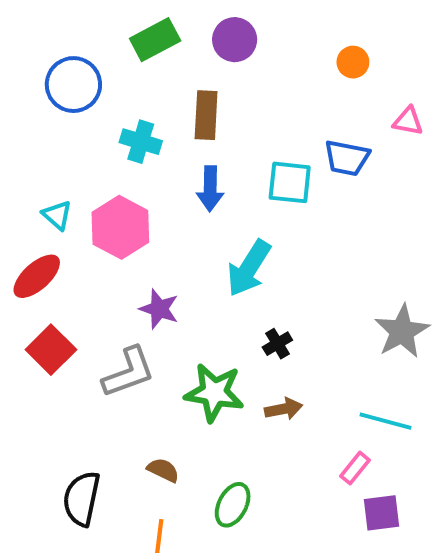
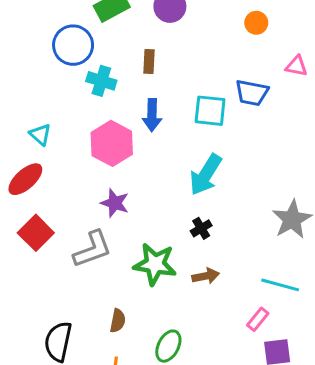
blue circle: (73, 85) -> (73, 45), moved
brown rectangle: (206, 115) -> (149, 61), size x0.7
pink hexagon: (120, 227) -> (112, 143), moved
cyan arrow: (249, 268) -> (206, 175), moved
brown semicircle: (163, 470) -> (118, 321), turned 75

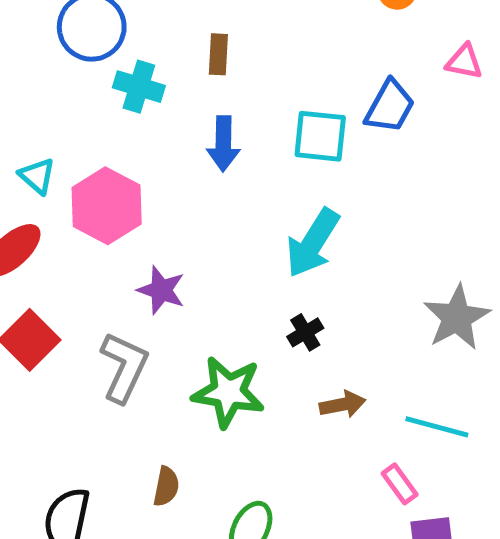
blue trapezoid: (252, 93) -> (390, 106), turned -72
pink hexagon: (112, 143) -> (107, 206), moved
gray L-shape: (92, 249) -> (124, 367), turned -45
brown arrow: (206, 276) -> (343, 404), moved
pink rectangle: (258, 319) -> (400, 484), turned -75

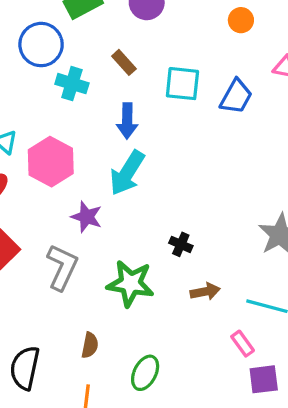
brown rectangle: (218, 54) -> (124, 62), turned -45
cyan square: (320, 136) -> (182, 84), moved
cyan arrow: (313, 243) -> (127, 173), moved
black cross: (305, 332) -> (181, 244), turned -35

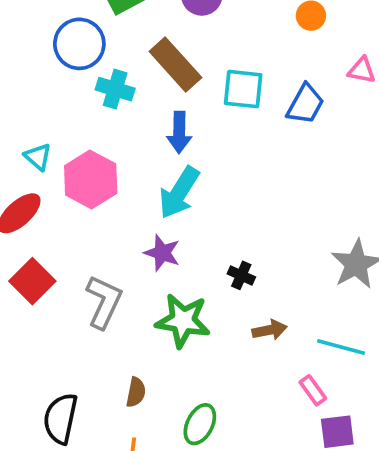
brown rectangle: (124, 62) -> (175, 65), size x1.8
purple star: (87, 217) -> (162, 253), moved

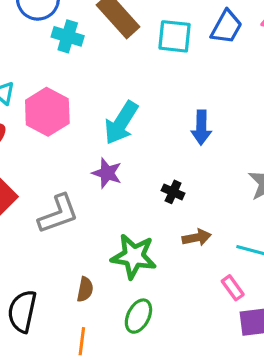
blue trapezoid: (305, 104) -> (226, 27), moved
blue arrow: (179, 132) -> (201, 127), moved
gray L-shape: (104, 302) -> (58, 214), turned 45
green star: (183, 321) -> (134, 256), moved

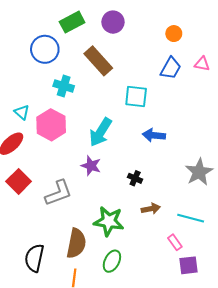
cyan cross: (68, 36) -> (64, 86), moved
cyan square: (175, 36) -> (136, 96), moved
blue arrow: (201, 127) -> (154, 135), turned 95
brown semicircle: (85, 289) -> (76, 243), size x1.8

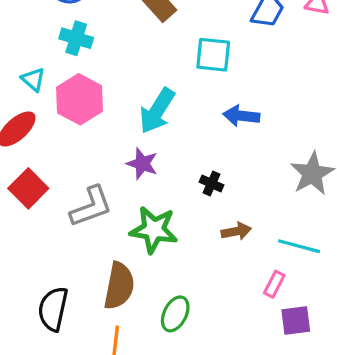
cyan cross: (64, 86) -> (76, 38), moved
green star: (109, 221) -> (154, 230), moved
pink rectangle: (175, 242) -> (274, 284), turned 63

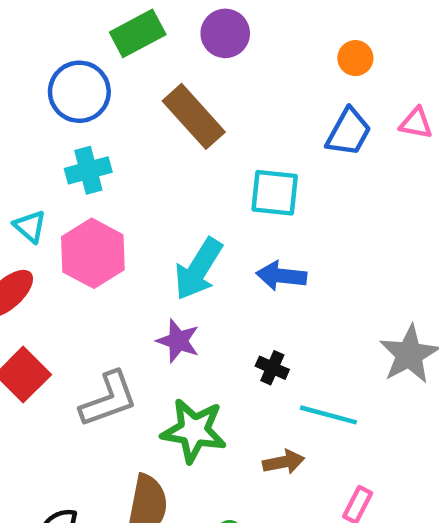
cyan cross: (76, 38) -> (88, 170), turned -32
blue arrow: (241, 116) -> (281, 276), moved
brown arrow: (236, 231) -> (284, 462), moved
cyan line: (299, 246) -> (328, 415), moved

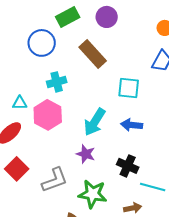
cyan cross: (88, 170) -> (57, 82), moved
cyan triangle: (30, 226) -> (20, 103), turned -42
black cross: (272, 368) -> (128, 166), size x1.5

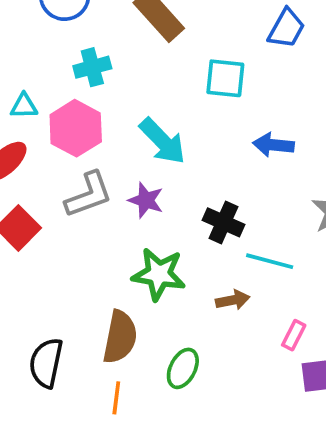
cyan arrow: (95, 122) -> (163, 141), turned -76
blue arrow: (132, 125) -> (273, 145), moved
gray L-shape: (55, 180) -> (89, 195), moved

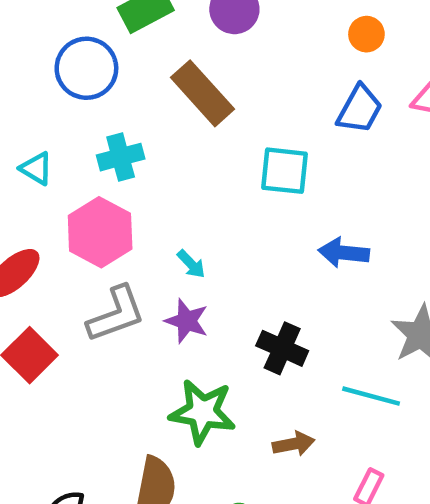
cyan triangle: (24, 106) -> (36, 168), moved, turned 32
cyan arrow: (163, 141) -> (191, 264), moved, size x0.5
cyan line: (270, 261) -> (371, 396), moved

